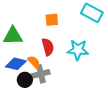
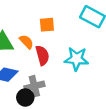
orange semicircle: (34, 62) -> (26, 42), moved
black circle: (25, 80) -> (25, 97), moved

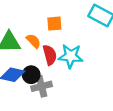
cyan star: (76, 59) -> (71, 56), moved
black circle: (25, 97) -> (31, 75), moved

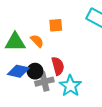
red semicircle: (50, 55) -> (58, 66), moved
cyan star: (71, 56) -> (70, 86), moved, turned 30

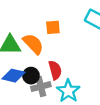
orange semicircle: (37, 41) -> (33, 44), size x1.5

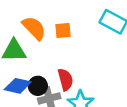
orange semicircle: (33, 44) -> (34, 28), moved

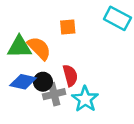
orange semicircle: (34, 28) -> (39, 48), moved

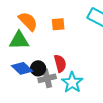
orange semicircle: (39, 48) -> (28, 21), moved
blue diamond: (23, 82) -> (22, 68), turned 30

